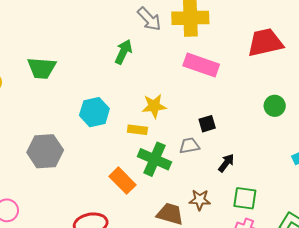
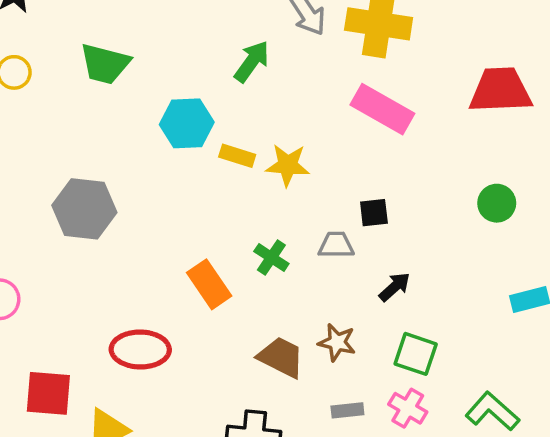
cyan hexagon: (94, 112) -> (187, 123), moved
yellow rectangle: (137, 130) -> (237, 156), moved
green cross: (154, 159) -> (271, 258), size x0.6

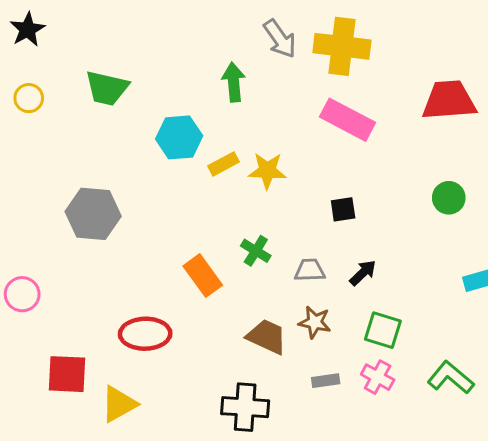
green arrow: (252, 61) -> (234, 82), turned -39
yellow rectangle: (237, 156) -> (223, 164), turned -44
gray trapezoid: (336, 245) -> (310, 270), moved

